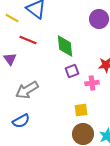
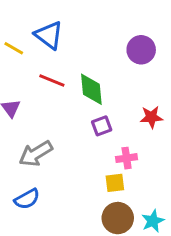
red line: (28, 40) -> (52, 80), moved
pink cross: (92, 83) -> (127, 158), moved

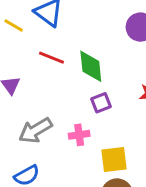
pink cross: (127, 158) -> (79, 135), moved
yellow square: (115, 183) -> (114, 160), size x1.4

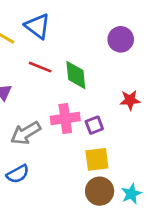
purple square: (101, 103) -> (94, 125), moved
pink cross: (79, 135) -> (65, 119), moved, size x1.5

